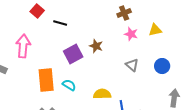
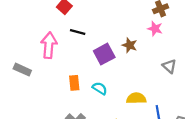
black line: (60, 23) -> (78, 32), moved
pink star: (131, 34) -> (155, 29), moved
orange rectangle: (46, 80) -> (74, 83), size x0.6

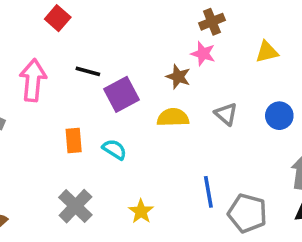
black line: (78, 32) -> (88, 71), moved
brown star: (130, 45) -> (178, 77), moved
yellow semicircle: (136, 98) -> (173, 117), moved

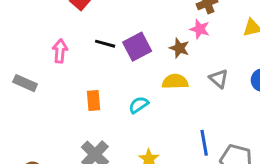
pink arrow: (33, 80) -> (60, 51), size x0.7
purple square: (121, 94) -> (137, 47), moved
cyan semicircle: (114, 149) -> (139, 105), moved, turned -66

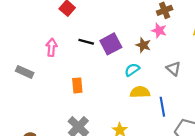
yellow semicircle: (175, 82) -> (140, 92), moved
cyan semicircle: (139, 105) -> (132, 70), moved
blue line: (204, 143) -> (162, 107), moved

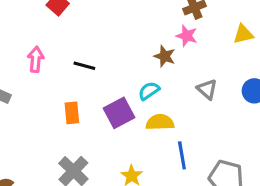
black line: (86, 42) -> (84, 66), moved
purple square: (111, 44) -> (119, 113), moved
blue line: (162, 107) -> (182, 155), moved

